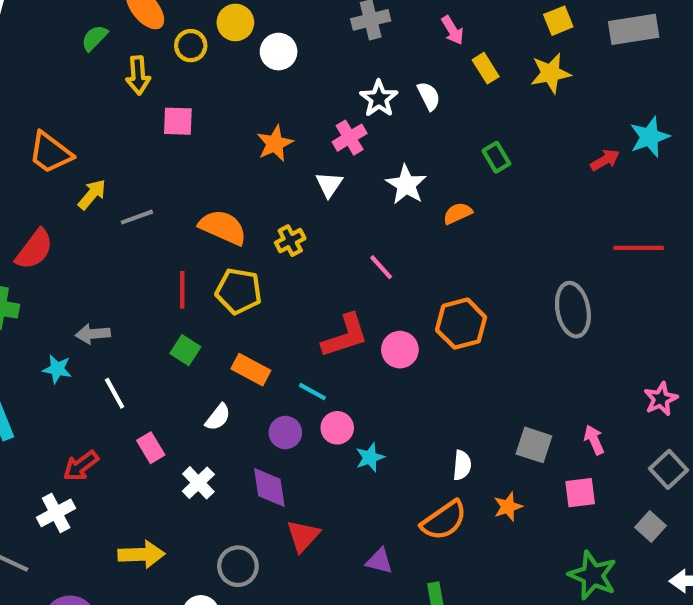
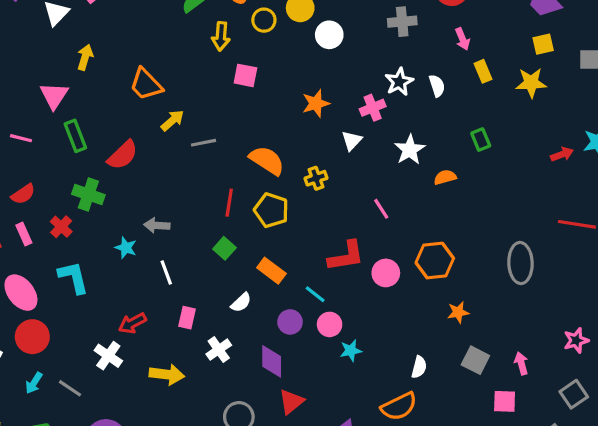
pink rectangle: (151, 448) -> (187, 318), turned 35
orange star: (508, 507) -> (458, 312), moved
white cross: (56, 513) -> (108, 356), turned -36
yellow arrow: (141, 554) -> (167, 374), moved

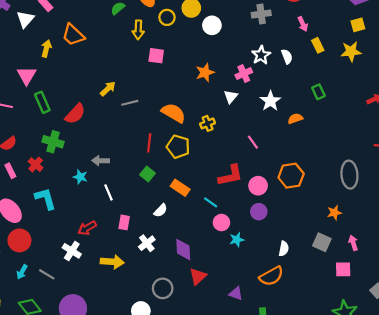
orange trapezoid: (146, 84) -> (73, 35), moved
orange star: (458, 312) -> (334, 213), moved
purple circle: (290, 322) -> (259, 212), moved

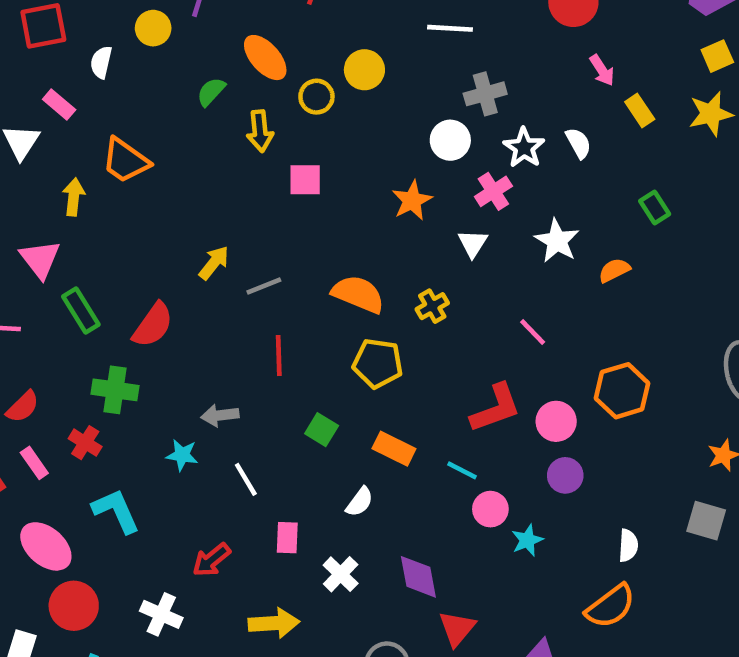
gray cross: (261, 14) -> (485, 94), moved
white circle: (212, 25) -> (450, 140), moved
red line: (149, 143) -> (279, 356), moved
white cross: (72, 251) -> (161, 614), moved

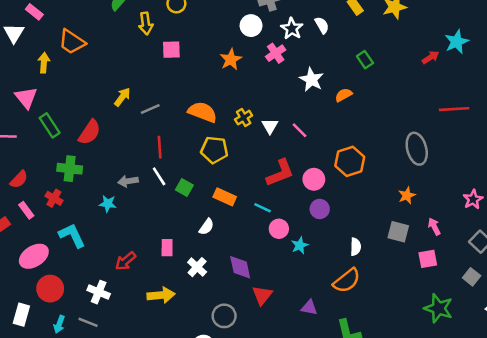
white triangle: (473, 243) -> (270, 126), moved
white line: (246, 479) -> (159, 176), moved
pink ellipse: (46, 546) -> (34, 256), turned -72

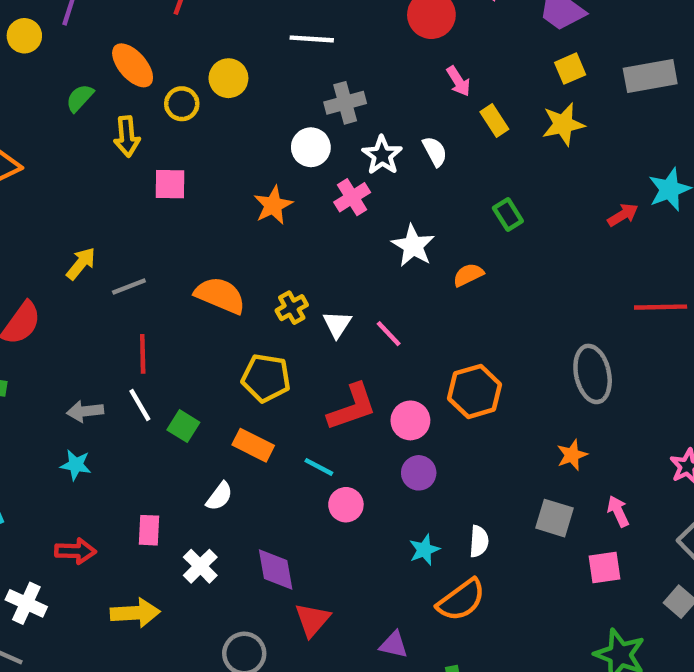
yellow pentagon: (214, 150) -> (266, 378), moved
cyan star: (108, 204) -> (76, 465), moved
cyan star: (300, 245) -> (424, 550), moved
red arrow: (126, 261) -> (75, 551), turned -140

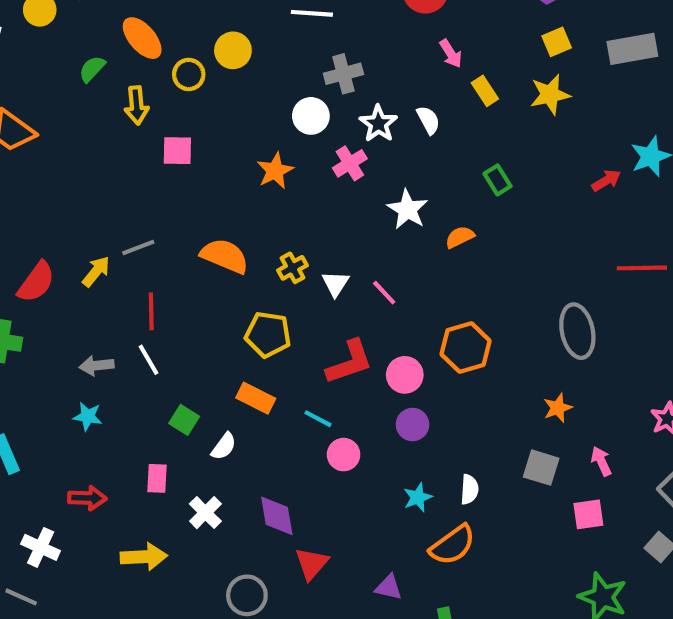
yellow arrow: (81, 264) -> (96, 271), moved
green square: (183, 426) -> (184, 420), moved

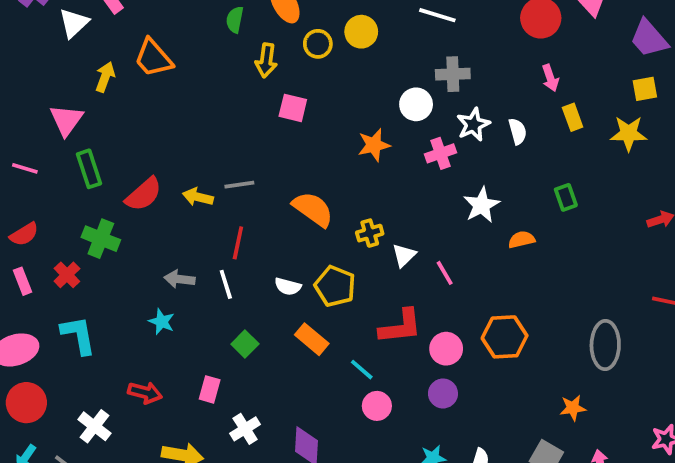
green semicircle: (92, 69) -> (235, 20), turned -45
yellow arrow: (96, 271) -> (198, 197), turned -128
white semicircle: (224, 446) -> (288, 286), moved, turned 55

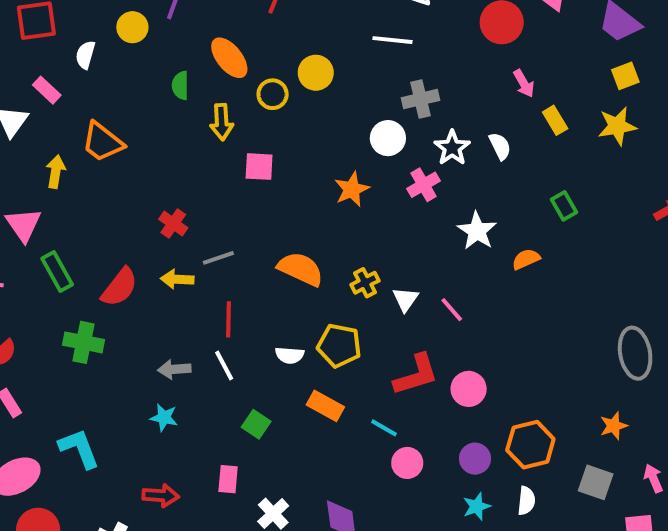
red cross: (67, 275) -> (173, 223), moved
orange hexagon: (505, 337) -> (530, 445), moved
purple circle: (443, 393) -> (475, 459), moved

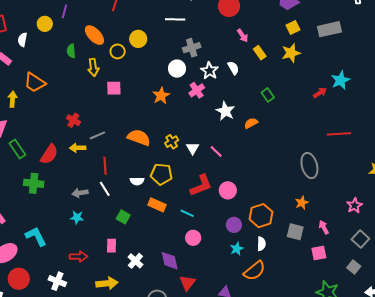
pink circle: (407, 463) -> (193, 238), moved

